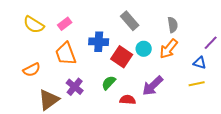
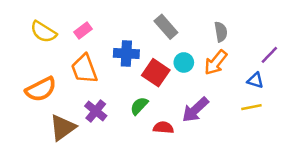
orange semicircle: (32, 70) -> (41, 89), size x1.4

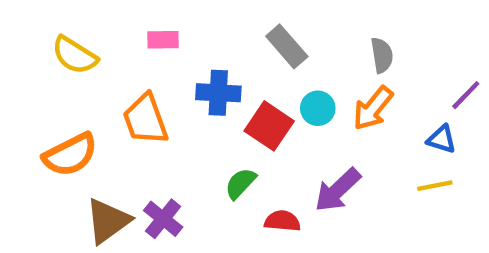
pink rectangle: (83, 31) -> (163, 40), moved, turned 36
purple cross: (96, 111) -> (163, 219), moved

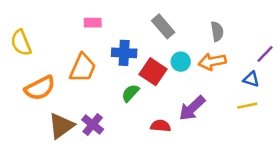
yellow semicircle: (75, 55) -> (21, 43), moved, turned 36
orange arrow: (373, 108) -> (212, 62), turned 40
orange trapezoid: (145, 119) -> (83, 68), turned -136
green semicircle: (240, 183) -> (130, 93), moved

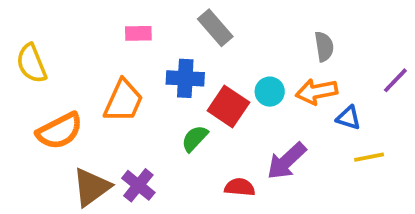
gray rectangle: (163, 26) -> (215, 28), moved
blue triangle: (251, 79) -> (348, 118), moved

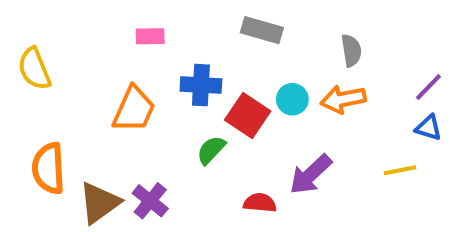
gray rectangle: (215, 28) -> (262, 30), moved, turned -33
blue triangle: (348, 118) -> (428, 128), moved
orange semicircle: (60, 131) -> (49, 168), moved, turned 114

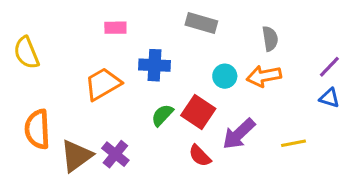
orange trapezoid: (134, 109) -> (103, 84), turned -144
red square: (248, 115) -> (198, 112), moved
yellow line: (400, 170) -> (294, 143), moved
red semicircle: (260, 203) -> (200, 156), turned -140

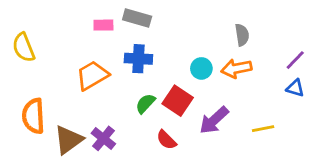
gray rectangle: (201, 23) -> (137, 18), moved
red semicircle: (200, 156) -> (166, 140), moved

